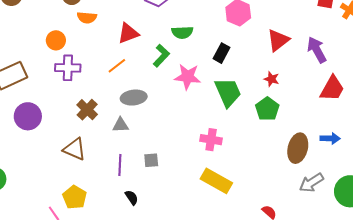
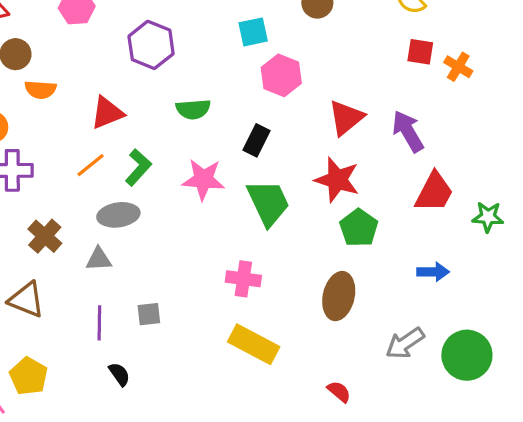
green L-shape: (161, 56) -> (138, 167), moved
red star: (272, 79) -> (337, 180), size x1.8
green pentagon: (267, 109) -> (359, 228), moved
brown ellipse: (298, 148) -> (339, 296), moved

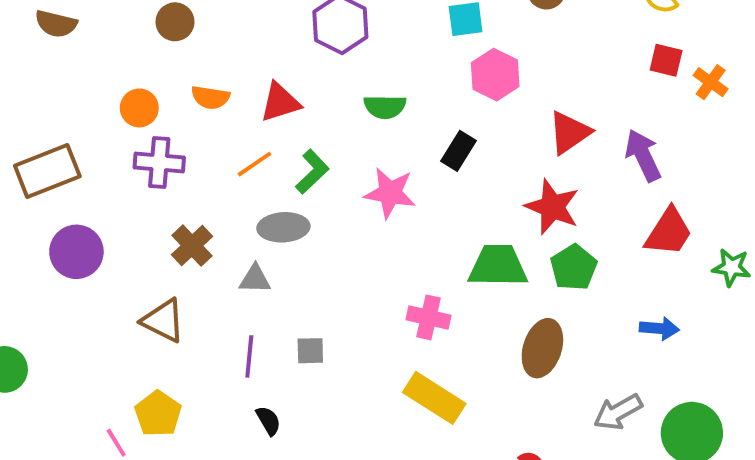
orange semicircle: (41, 90) -> (210, 97), moved
green trapezoid: (268, 203) -> (498, 266), moved, turned -69

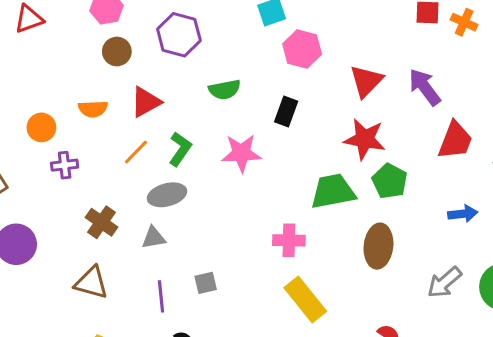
brown circle: (175, 22) -> (117, 52), moved
purple cross: (159, 163) -> (65, 165), size x0.7
yellow rectangle: (434, 398) -> (305, 299), turned 30

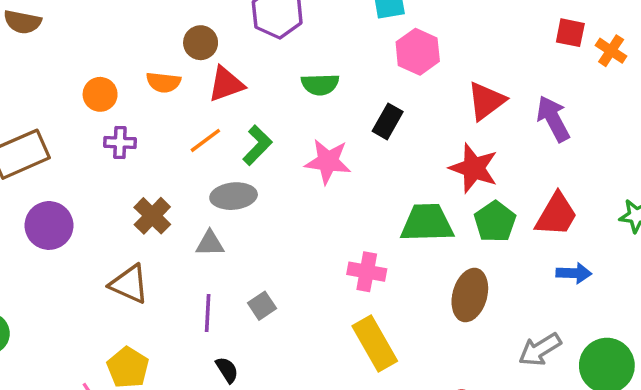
brown circle: (117, 52) -> (201, 43), moved
red trapezoid: (455, 140) -> (556, 215), moved
gray square: (206, 283) -> (262, 306), turned -30

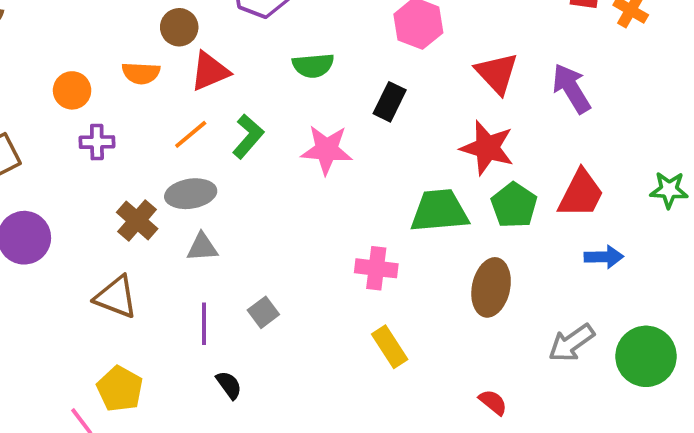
red triangle: (486, 101) -> (497, 73), turned -33
gray ellipse: (234, 196) -> (191, 194), moved
yellow rectangle: (375, 344) -> (390, 347), size x0.7

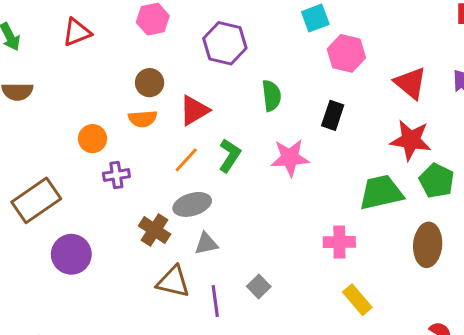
brown circle: (179, 27) -> (150, 83), moved
green semicircle: (313, 66) -> (271, 96), turned -84
brown triangle: (116, 297) -> (173, 282), moved

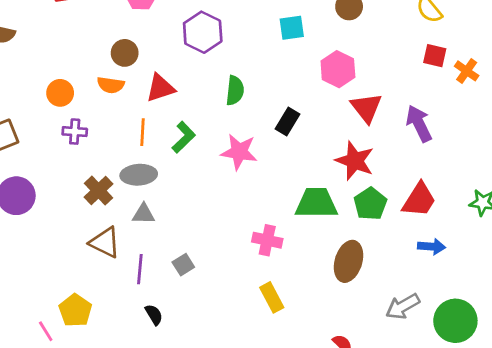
pink hexagon: (346, 53) -> (338, 69), moved
orange line: (186, 160) -> (142, 132), turned -52

